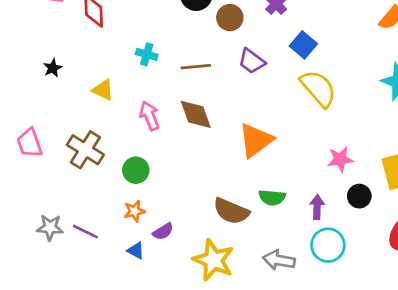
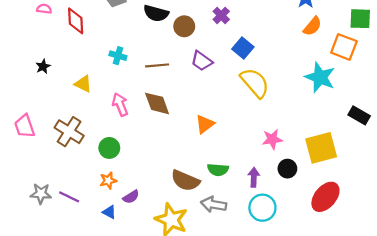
orange triangle: (256, 140) -> (205, 124), size x0.7
gray arrow: (279, 260) -> (214, 204), moved

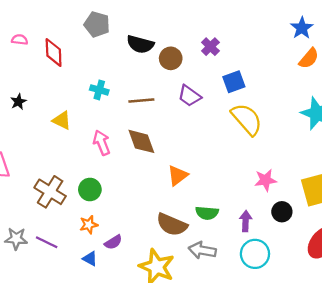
blue square: (243, 48) -> (234, 82), turned 30
orange triangle: (205, 124) -> (178, 175), moved
brown cross: (69, 132) -> (50, 192), moved

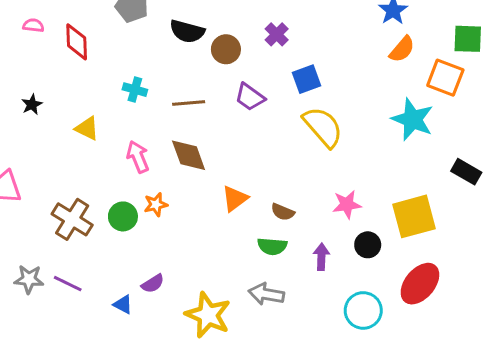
orange star: (89, 225) -> (156, 205), moved
brown semicircle: (172, 225) -> (283, 212), moved, size x0.6
cyan circle: (255, 254) -> (363, 310), moved

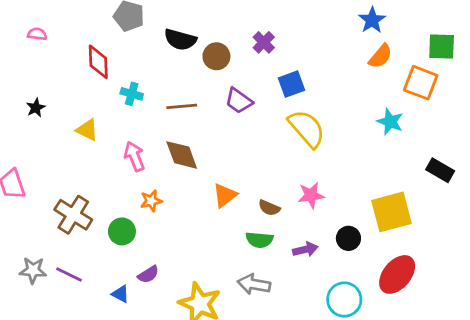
red diamond: (77, 42) -> (98, 62), moved
cyan star: (412, 119) -> (390, 122), size x0.7
pink star: (347, 205) -> (311, 195), moved
green circle: (123, 216) -> (122, 231), moved
purple arrow: (321, 257) -> (305, 249), turned 75

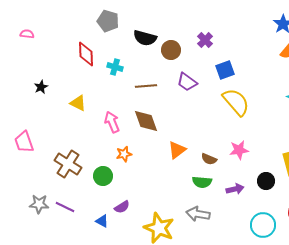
pink semicircle: (37, 34) -> (27, 34), moved
cyan cross: (132, 94) -> (115, 67), moved

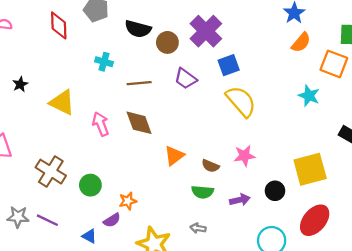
purple cross: (205, 40) -> (206, 31), size x1.8
red diamond: (86, 54) -> (59, 25), moved
yellow triangle: (78, 103) -> (62, 102), size x1.4
orange star: (124, 154) -> (128, 201), moved
gray arrow: (198, 214) -> (198, 228), size x0.6

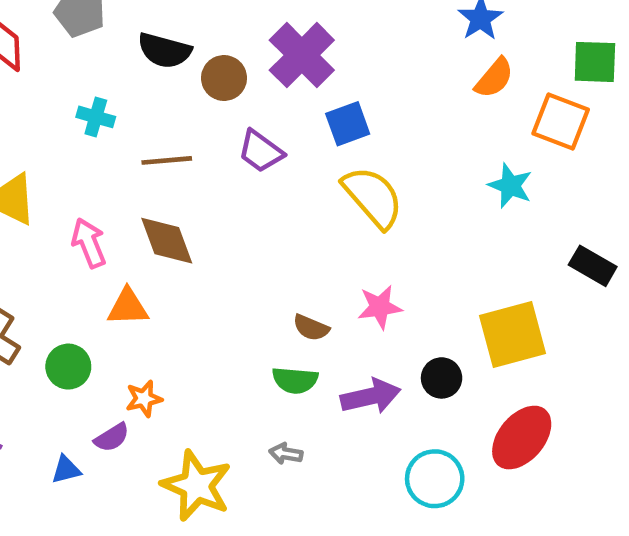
orange triangle: (174, 156) -> (128, 307), moved, turned 35
purple arrow: (240, 200) -> (371, 396), size x1.4
blue triangle: (89, 236) -> (66, 470), turned -42

